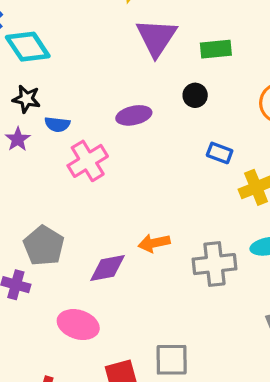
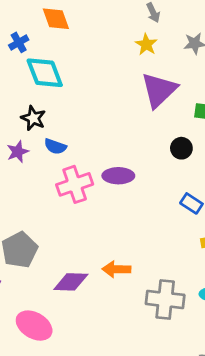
purple ellipse: (134, 115) -> (118, 176), moved

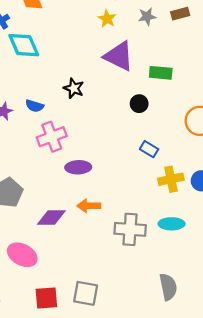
purple triangle: (159, 90) -> (119, 56), turned -48
black star: (33, 118) -> (74, 88), moved
purple ellipse: (118, 176) -> (78, 167), moved

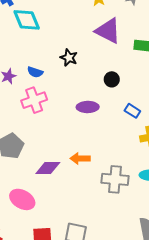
black circle: (139, 104) -> (112, 79), moved
pink cross: (52, 137) -> (34, 100), moved
purple ellipse: (78, 167) -> (88, 107), moved

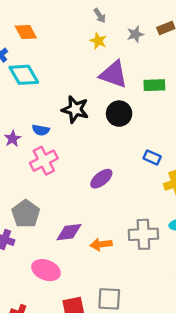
black star: (69, 58) -> (75, 109), size x1.4
black circle: (112, 79) -> (119, 114), moved, size x1.5
purple ellipse: (88, 107) -> (101, 179), moved, turned -30
orange arrow: (80, 158) -> (101, 244), moved

